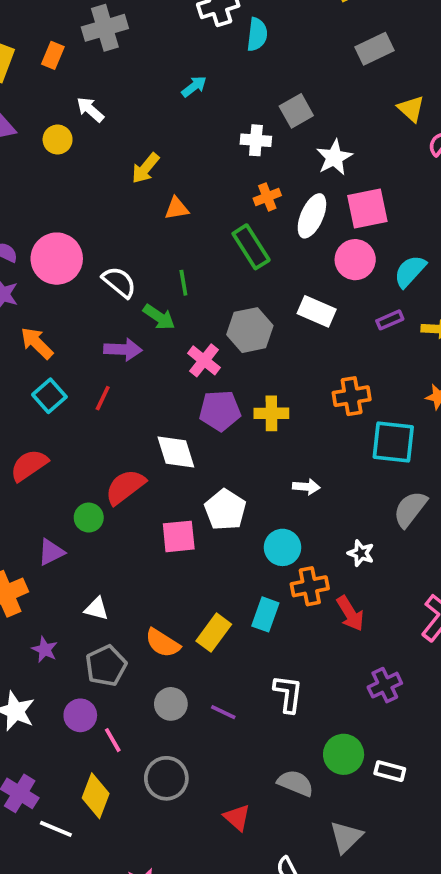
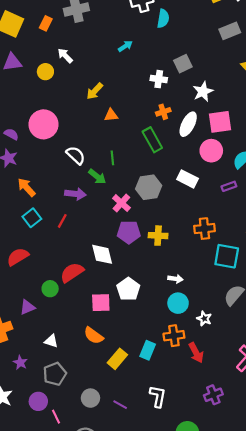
pink circle: (57, 259) -> (43, 124), moved
cyan circle: (282, 547) -> (178, 303), moved
orange semicircle: (163, 643) -> (94, 336), moved

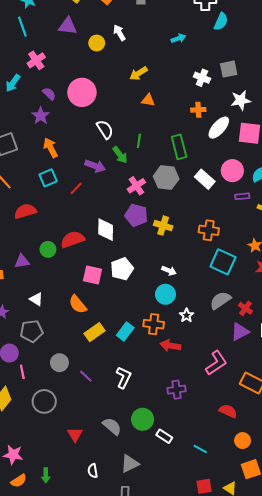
green rectangle: (152, 140) -> (179, 147), moved
pink circle: (211, 151) -> (232, 171), moved
red arrow: (196, 353) -> (170, 346), turned 114

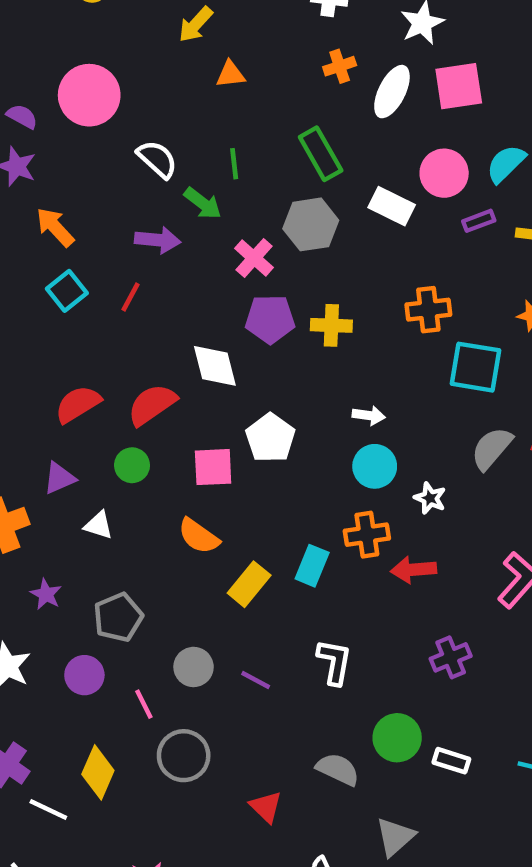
red semicircle: (25, 211) -> (78, 404), moved
green circle: (48, 249) -> (132, 465), moved
white triangle: (36, 299) -> (99, 525), moved
pink line: (22, 372) -> (144, 704), moved

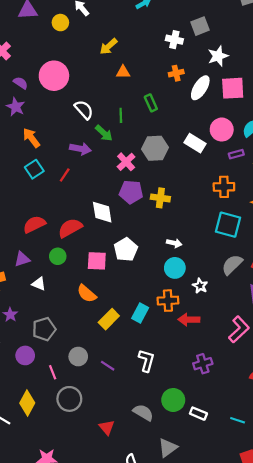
green rectangle: (321, 154) -> (151, 103), moved, size x0.7
orange cross: (428, 310) -> (224, 187), moved

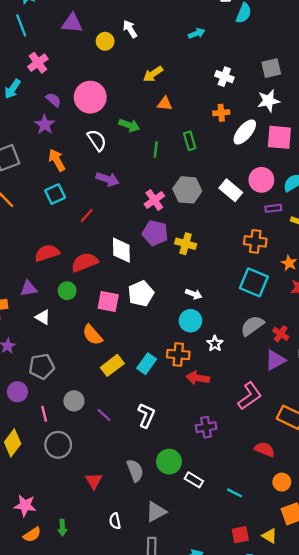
gray square: (200, 26) -> (271, 68), moved
white semicircle: (84, 110) -> (97, 140), moved
green arrow: (104, 133) -> (129, 125), moved, turned -30
red line: (65, 175) -> (87, 215), moved
gray semicircle: (143, 413) -> (135, 470), turned 30

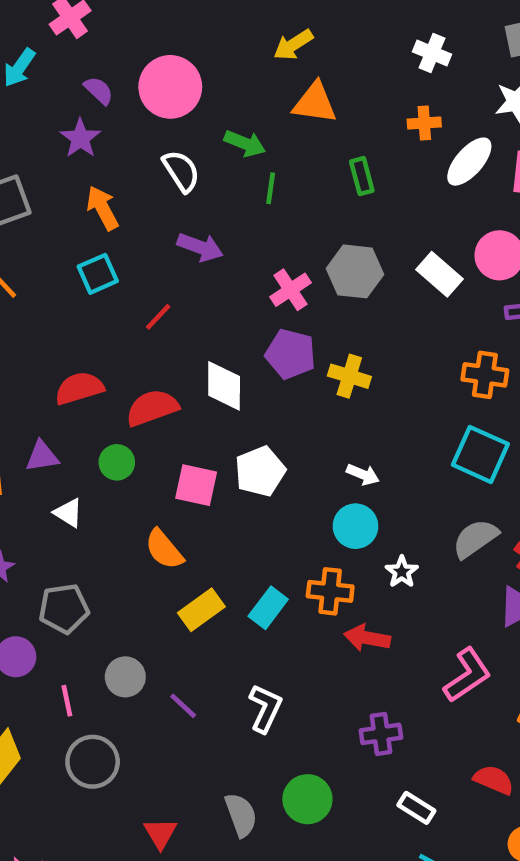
orange triangle: (165, 104) -> (315, 103), size x1.5
green line: (156, 150) -> (271, 188), moved
white rectangle: (194, 480) -> (416, 808), moved

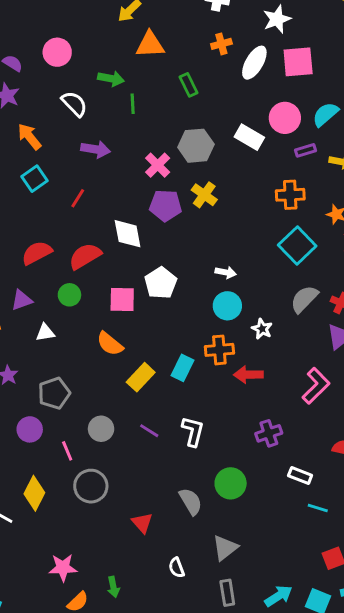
pink circle: (170, 87) -> (57, 52), size x0.7
yellow cross: (349, 376) -> (204, 195), moved, turned 30
cyan square: (480, 454) -> (297, 245), turned 33
white triangle: (68, 513) -> (45, 333), turned -30
purple line: (183, 706) -> (149, 431), moved

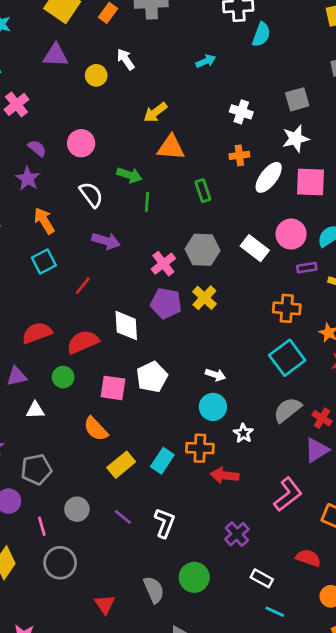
purple cross: (269, 433) -> (237, 534), turned -30

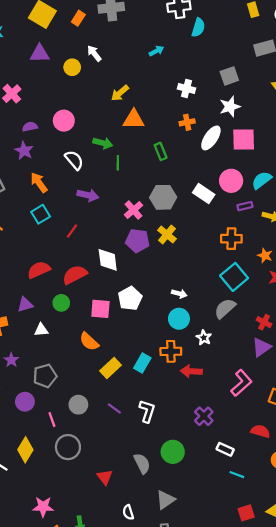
purple semicircle: (37, 148) -> (30, 127), turned -48
gray semicircle: (287, 410) -> (225, 308), moved

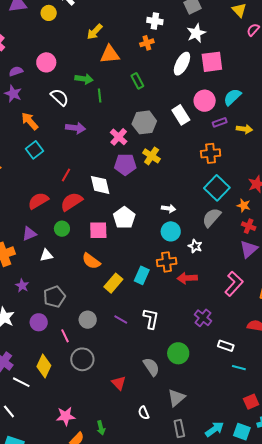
orange cross: (187, 122) -> (147, 43), moved
white rectangle: (204, 194) -> (181, 115), turned 30
red line: (72, 231) -> (66, 175), moved
orange star: (265, 256) -> (244, 205), moved

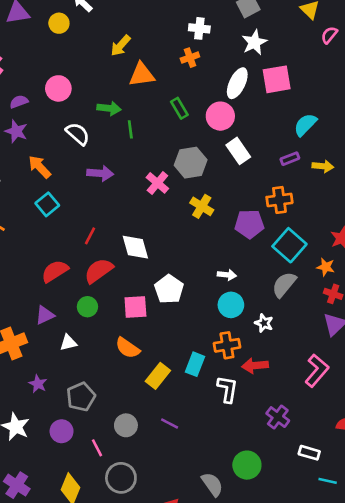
pink circle: (205, 101) -> (220, 116), moved
purple pentagon: (125, 164) -> (249, 224), moved
white L-shape: (151, 319) -> (228, 389), moved

